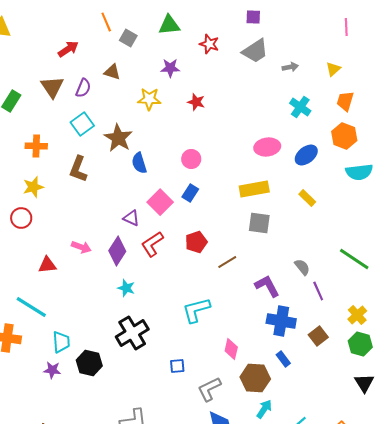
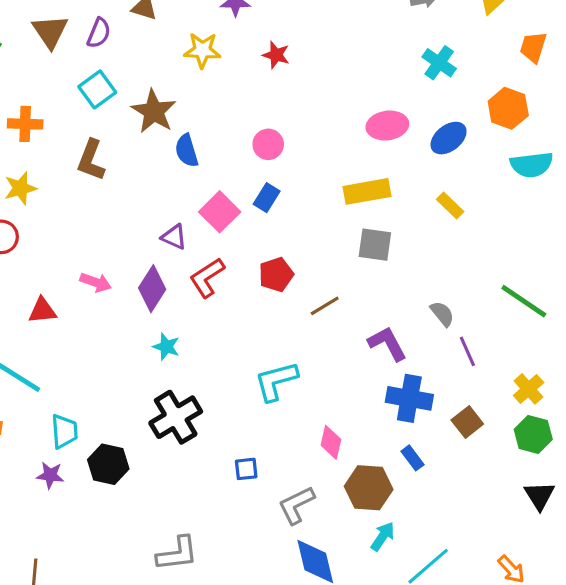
orange trapezoid: (345, 101) -> (533, 47), moved

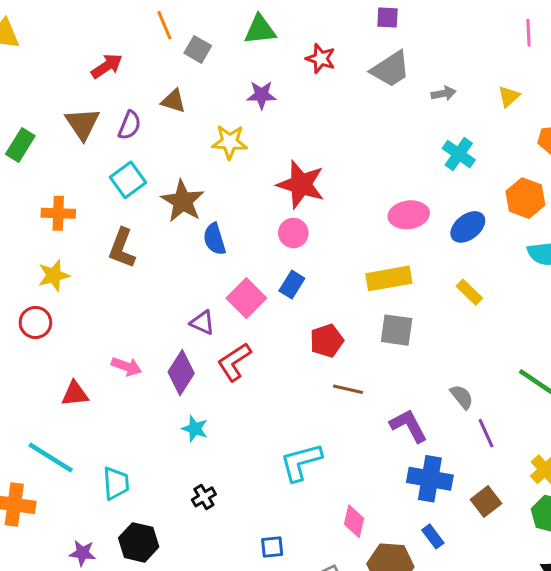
red star: (276, 55) -> (301, 184), moved, size x1.8
red pentagon: (276, 274) -> (327, 341), moved
brown line: (325, 306) -> (348, 389), turned 44
black cross: (176, 417) -> (204, 497), size x0.5
cyan trapezoid: (64, 431) -> (116, 483), moved

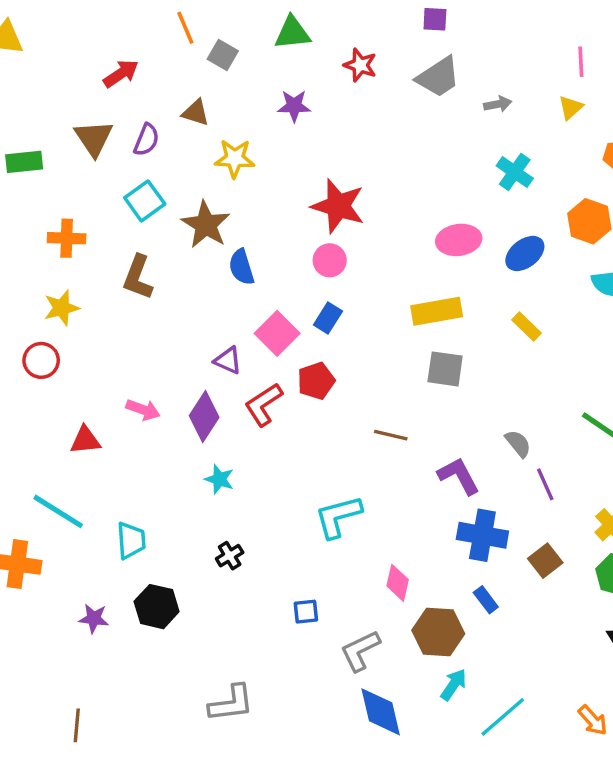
pink line: (528, 33) -> (581, 62), moved
yellow star: (230, 142) -> (235, 158), moved
green rectangle: (20, 145) -> (24, 162), turned 52
red pentagon: (327, 341) -> (316, 381), moved

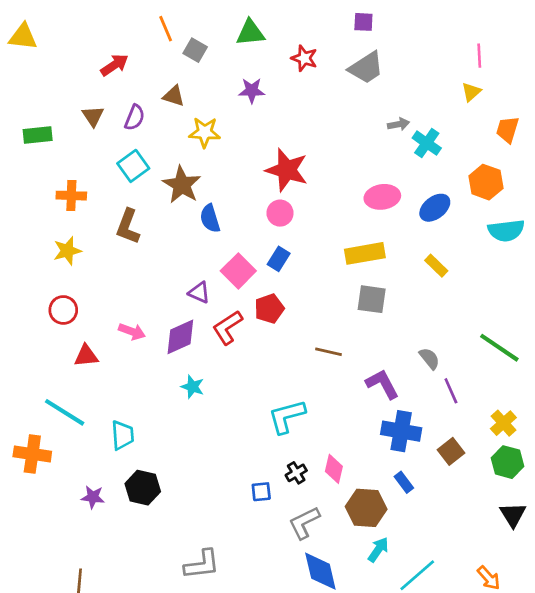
gray arrow: (498, 104) -> (398, 124), moved
brown triangle: (94, 138) -> (93, 116), size x0.7
red circle: (41, 360) -> (63, 310), moved
purple diamond: (204, 416) -> (180, 337), turned 33
black cross: (230, 556) -> (296, 473), moved

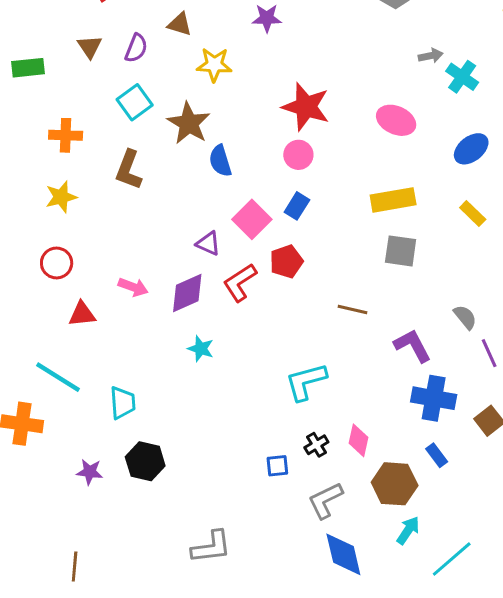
pink ellipse: (382, 197) -> (396, 120), moved, turned 32

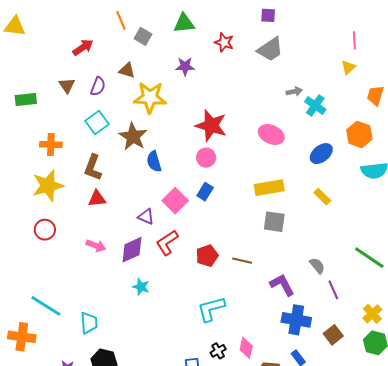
yellow star: (214, 65) -> (150, 97), size x1.4
yellow star: (61, 197) -> (48, 186), size x1.5
red pentagon: (286, 261) -> (207, 256), moved
red triangle: (82, 314) -> (97, 199), moved

